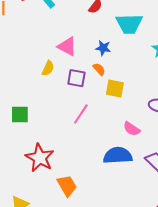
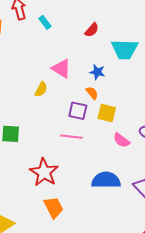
purple square: (76, 78) -> (78, 111), moved
pink line: (81, 114) -> (71, 137), turned 60
pink semicircle: (132, 129) -> (121, 140), moved
red star: (40, 158) -> (44, 172), moved

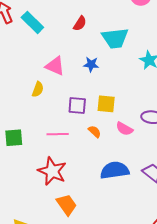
cyan rectangle: (45, 22) -> (32, 22), size x1.6
orange semicircle: (92, 93) -> (95, 132), moved
pink line: (71, 137) -> (58, 134), moved

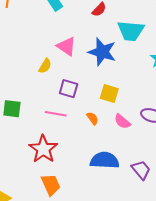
blue star: (91, 64) -> (102, 52), size x1.8
purple square: (77, 106) -> (69, 89), moved

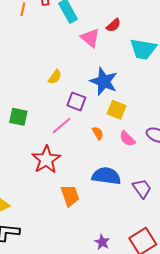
pink triangle: (66, 46) -> (90, 38), moved
blue star: (102, 52) -> (104, 81), moved
pink line: (56, 114) -> (62, 125), turned -55
orange trapezoid: (51, 185) -> (70, 196), moved

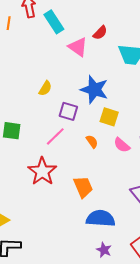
blue semicircle: (106, 176) -> (101, 218), moved
orange trapezoid: (70, 196) -> (83, 187), moved

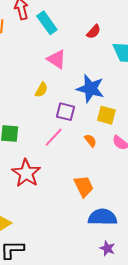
pink triangle: (78, 47) -> (57, 59), moved
red star: (42, 171) -> (26, 173), moved

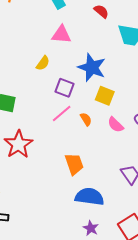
red semicircle: (94, 32) -> (101, 11), turned -98
pink triangle: (57, 59) -> (61, 35), turned -35
pink line: (54, 137) -> (62, 114), moved

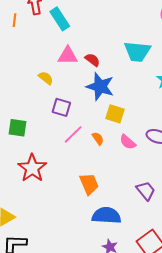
red semicircle: (101, 11) -> (92, 60), moved
yellow semicircle: (43, 63) -> (46, 78), moved, turned -84
purple square: (64, 88) -> (61, 107), moved

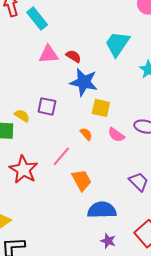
cyan trapezoid: (137, 51) -> (117, 44), turned 124
yellow semicircle: (46, 78) -> (22, 116), moved
pink line: (73, 134) -> (61, 156), moved

